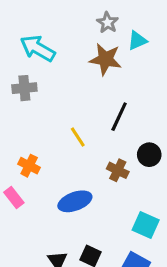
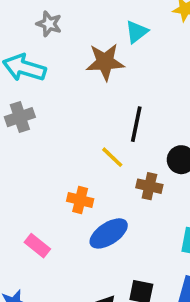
gray star: (107, 23) -> (49, 24), moved
yellow line: (78, 137) -> (112, 157), moved
orange cross: (29, 166) -> (80, 200), moved

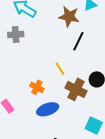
black line: (136, 124) -> (78, 41), moved
brown cross: (149, 186) -> (76, 89), size x1.5

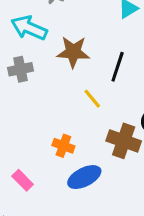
brown star: (69, 16) -> (73, 52), moved
yellow line: (60, 69) -> (92, 99), moved

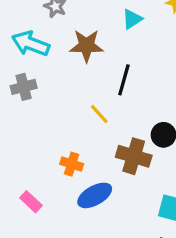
brown star: (73, 52) -> (86, 46), moved

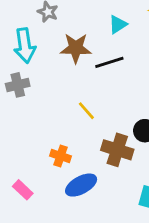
cyan arrow: (31, 44) -> (25, 46), turned -120
black line: (124, 80) -> (109, 62), moved, turned 56

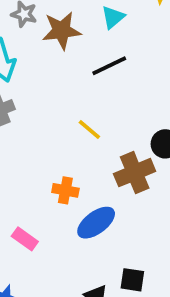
brown star: (76, 48) -> (62, 31), moved
brown cross: (117, 150) -> (135, 173), turned -32

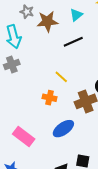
orange cross: (65, 190) -> (49, 98), moved
pink rectangle: (25, 239) -> (24, 136), size x1.5

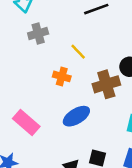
gray cross: (12, 64) -> (38, 33), moved

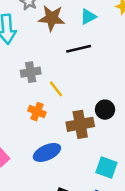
gray cross: (38, 33) -> (31, 72), moved

